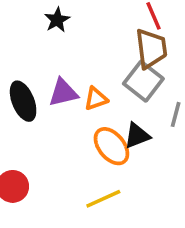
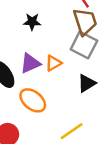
black star: (57, 20) -> (32, 22), moved, turned -30
orange ellipse: (111, 146) -> (33, 100), moved

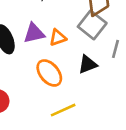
orange ellipse: (33, 100) -> (49, 73), moved

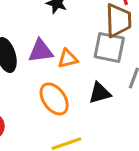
gray square: (92, 25) -> (109, 47), turned -32

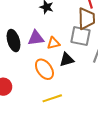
black triangle: (100, 93) -> (67, 60), moved

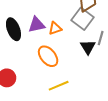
gray square: (80, 36) -> (82, 19), turned 30
black triangle: (67, 60) -> (88, 47), moved, turned -42

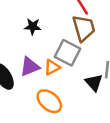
gray square: (82, 19) -> (67, 53), moved

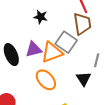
orange triangle: (52, 67) -> (52, 52), size x1.6
black triangle: (94, 83) -> (83, 79), moved

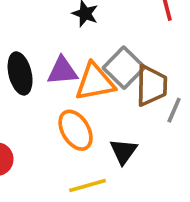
brown trapezoid: (82, 24) -> (151, 85), moved
black triangle: (83, 79) -> (123, 151), moved

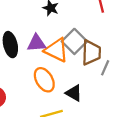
orange triangle: (95, 82) -> (56, 50), turned 36
black triangle: (123, 151) -> (74, 93), turned -36

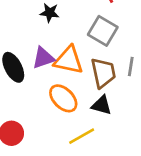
gray square: (74, 41) -> (103, 31), moved
brown trapezoid: (91, 53) -> (103, 73), moved

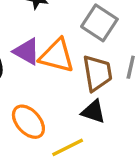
purple triangle: (43, 58) -> (27, 52), turned 45
orange ellipse: (63, 98) -> (28, 122), moved

